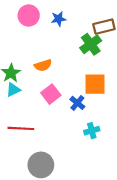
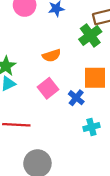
orange semicircle: (43, 65) -> (52, 55), moved

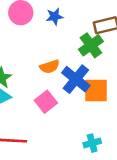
blue cross: (76, 98) -> (76, 79), moved, size x1.6

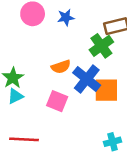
pink square: (46, 102) -> (57, 101), turned -30
cyan cross: (92, 143) -> (113, 142), moved

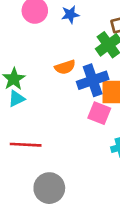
blue cross: (87, 79) -> (93, 80), turned 32
pink square: (57, 101) -> (99, 113), moved

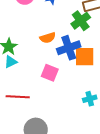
pink square: (99, 113) -> (50, 73), moved

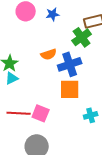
orange square: (85, 57) -> (70, 89), moved
pink square: (50, 73) -> (41, 113), moved

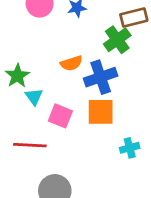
cyan triangle: (12, 78) -> (34, 97), moved, turned -40
pink square: (41, 113) -> (60, 116), moved

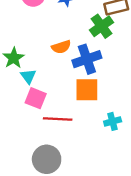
pink square: (60, 116) -> (36, 98), moved
red line: (30, 145) -> (58, 119), moved

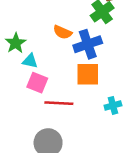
orange semicircle: (61, 47) -> (62, 32), turned 42
cyan triangle: (28, 76) -> (30, 61), turned -42

